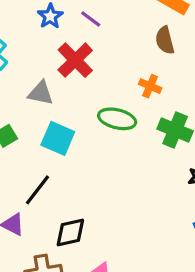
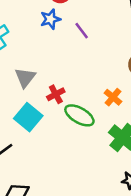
red cross: (75, 60) -> (56, 94), moved, size x0.6
gray triangle: (41, 93) -> (25, 78), turned 40

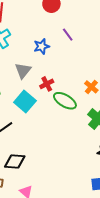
blue star: (50, 19) -> (42, 46), moved

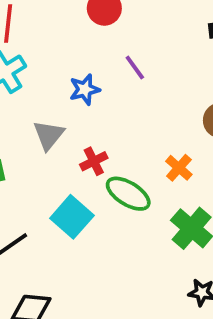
cyan square: (25, 101) -> (72, 217), moved

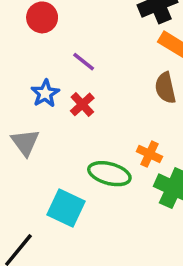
red cross: (94, 161) -> (82, 104), moved
orange cross: (179, 168) -> (149, 154), moved

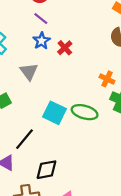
purple line: (84, 62) -> (41, 19), moved
green ellipse: (109, 174) -> (85, 112), moved

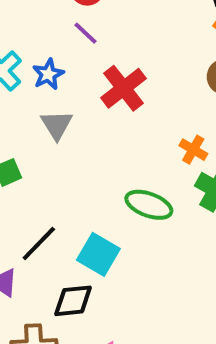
blue star: (42, 41) -> (48, 74), moved
red cross: (65, 48) -> (124, 88), size x1.6
cyan square: (55, 113) -> (98, 254), moved

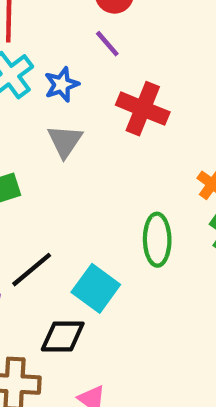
red cross: (124, 88) -> (143, 109), turned -36
green ellipse: (149, 205) -> (157, 240), turned 63

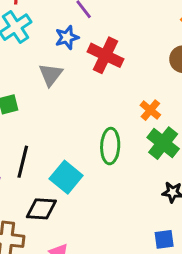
blue star: (62, 84) -> (67, 37), moved
black line: (32, 270) -> (23, 162), turned -40

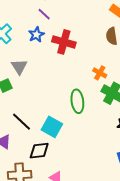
gray triangle: (51, 75) -> (19, 67), moved
black line: (23, 162) -> (21, 122), turned -50

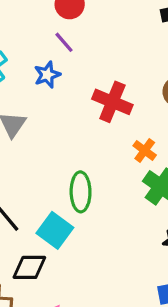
red cross: (64, 42) -> (112, 102), moved
green ellipse: (77, 101) -> (81, 192), moved

